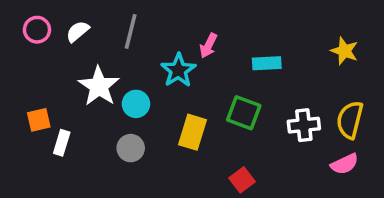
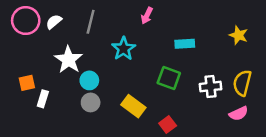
pink circle: (37, 30) -> (26, 21), size x1.5
pink arrow: (208, 46) -> (147, 16), moved
cyan circle: (136, 104) -> (89, 80), moved
yellow rectangle: (193, 132) -> (133, 106), moved, turned -70

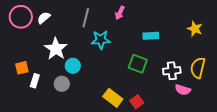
gray line: (91, 22) -> (86, 18), moved
cyan star: (124, 49) -> (101, 40), turned 30
gray circle: (91, 102) -> (62, 84), moved
yellow rectangle: (133, 106) -> (113, 98), moved
pink semicircle: (239, 113) -> (183, 90), moved, turned 42

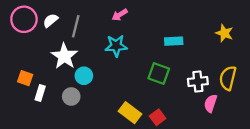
pink arrow: (120, 13) -> (120, 15), moved, turned 32
gray line: (86, 18) -> (76, 26), moved
orange square: (22, 68) -> (25, 78), turned 32
pink semicircle: (183, 90) -> (211, 103), turned 91

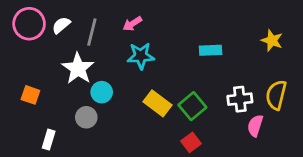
pink arrow: (120, 15) -> (132, 24), moved
green square: (159, 73) -> (192, 106), moved, turned 30
white rectangle: (40, 93) -> (49, 140), moved
yellow rectangle: (130, 113) -> (157, 103), moved

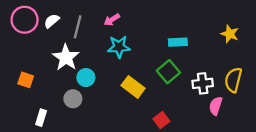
green square: (192, 106) -> (168, 72), moved

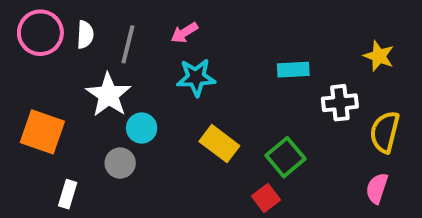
white semicircle: (52, 21) -> (85, 35), turned 133
green square: (168, 72) -> (285, 157), moved
orange square: (26, 80) -> (42, 132), size x1.6
white cross: (203, 83) -> (340, 103), moved
pink semicircle: (216, 106) -> (377, 188), moved

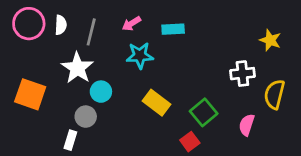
cyan rectangle: (293, 70) -> (173, 29), moved
pink semicircle: (377, 188) -> (247, 125), moved
white rectangle: (68, 194) -> (70, 140), moved

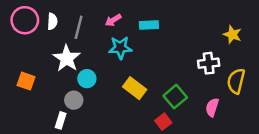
orange square: (30, 94) -> (26, 81), size x0.7

